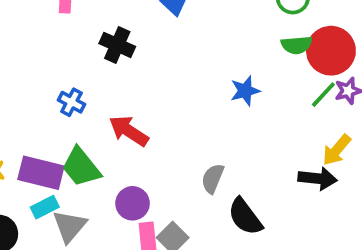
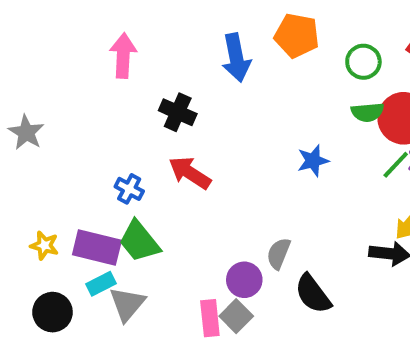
blue cross: (71, 102) -> (129, 189), moved
red arrow: (129, 131) -> (190, 173), moved
purple circle: (133, 203) -> (244, 280), moved

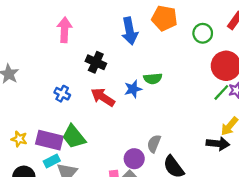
green semicircle: (367, 112) -> (153, 79), moved
blue star: (313, 161) -> (133, 89), moved
blue cross: (129, 189) -> (62, 94), moved

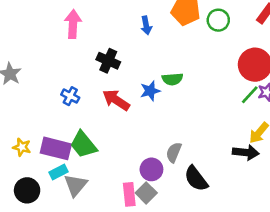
blue arrow: (130, 31) -> (146, 25), size x0.6
green circle: (203, 33) -> (218, 20), moved

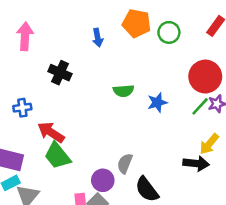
blue star: (150, 91) -> (157, 102), moved
blue cross: (70, 96) -> (22, 108), turned -36
red arrow: (116, 100) -> (51, 132), moved
green trapezoid: (83, 145) -> (57, 156), moved

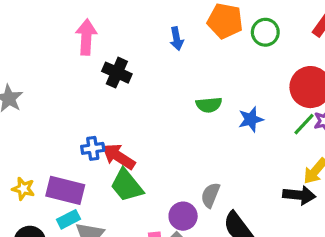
black cross: (60, 73) -> (117, 73), moved
blue cross: (22, 108) -> (93, 148), moved

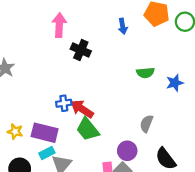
gray semicircle: (210, 195) -> (146, 124), moved

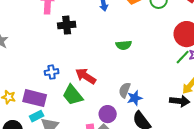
black cross: (81, 50) -> (67, 25), turned -30
blue star: (175, 83) -> (135, 98), moved
red arrow: (82, 109) -> (86, 76), moved

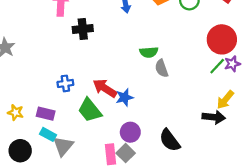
gray semicircle: (125, 90) -> (162, 68), moved, turned -42
purple rectangle: (35, 98) -> (46, 114), size x0.7
blue star: (135, 98) -> (124, 97), moved
cyan rectangle: (37, 116) -> (48, 134), turned 56

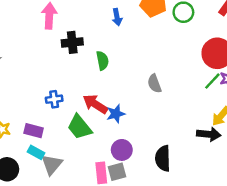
green semicircle: (149, 52) -> (102, 61), moved, turned -96
black semicircle: (170, 140) -> (163, 158), turned 35
gray square: (126, 153) -> (117, 172), turned 30

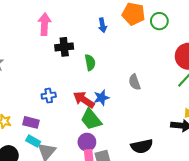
blue star: (116, 114) -> (101, 98), moved
green trapezoid: (79, 127) -> (91, 119), moved
purple circle: (122, 150) -> (87, 142), moved
black semicircle: (163, 158) -> (142, 146), turned -100

